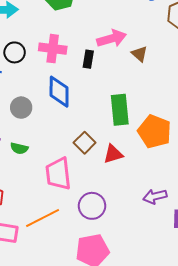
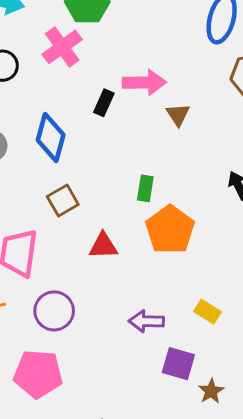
pink cross: (53, 49) -> (62, 47), moved, turned 32
green rectangle: (120, 110) -> (145, 188), moved, size x0.6
brown square: (85, 143) -> (63, 201), moved

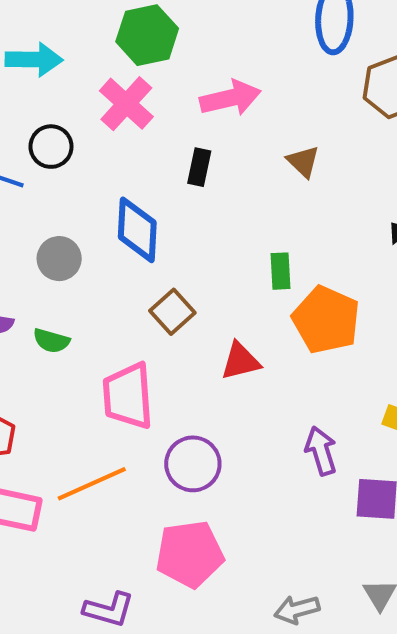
pink arrow: (144, 82) -> (230, 98), moved
purple arrow: (146, 321) -> (321, 451), turned 84

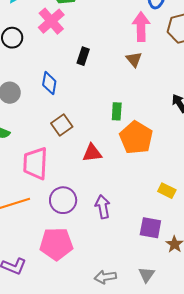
pink arrow: (230, 98) -> (141, 27), moved, turned -84
blue diamond: (137, 230) -> (49, 83), size x0.7
purple arrow: (321, 451) -> (103, 207), moved

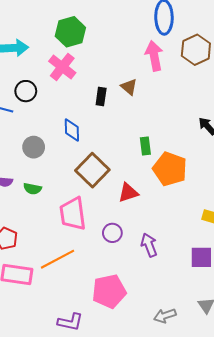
brown triangle: (134, 59) -> (129, 87), moved
brown square: (62, 125) -> (92, 170), size x1.5
purple circle: (63, 200) -> (112, 233), moved, size x0.7

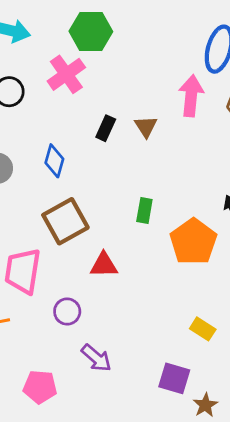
orange pentagon: (170, 169) -> (193, 242), moved
purple arrow: (149, 245) -> (96, 358), moved, turned 135
pink pentagon: (109, 291) -> (40, 387), size x0.7

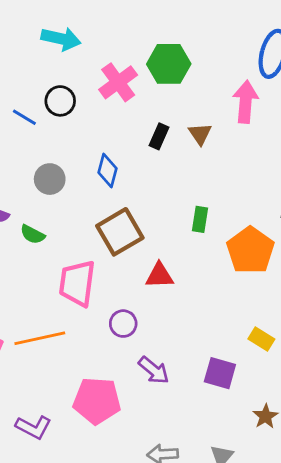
green hexagon: (91, 31) -> (169, 64), moved
purple square: (174, 378) -> (220, 373), moved
pink pentagon: (40, 387) -> (97, 401), size x1.4

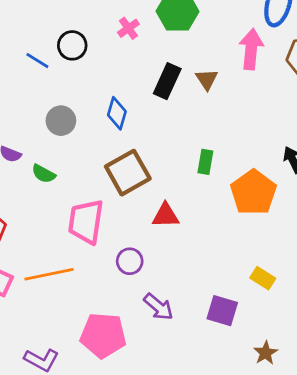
pink cross: (118, 82) -> (128, 28), size x0.6
black rectangle: (159, 136) -> (167, 81), size x1.4

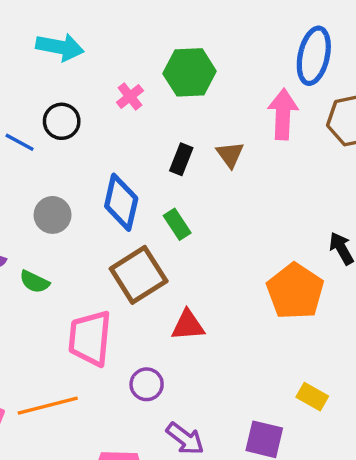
black rectangle: (167, 81) -> (181, 159), size x0.7
blue diamond: (117, 113) -> (121, 202), size x1.4
green rectangle: (205, 162) -> (177, 224), moved, turned -40

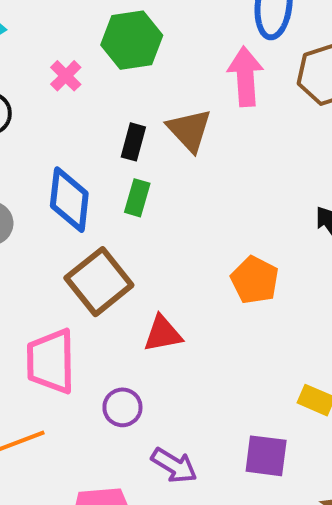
brown triangle: (230, 155) -> (189, 130), size x1.4
green rectangle: (177, 224) -> (137, 198), moved, turned 56
orange pentagon: (295, 291) -> (255, 280), moved, size x0.7

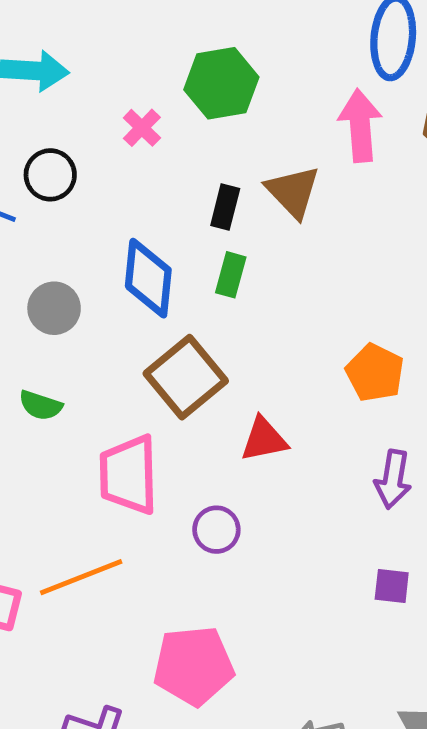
purple square: (266, 456) -> (392, 586), size x0.7
purple arrow: (174, 465) -> (393, 479), moved, turned 69

